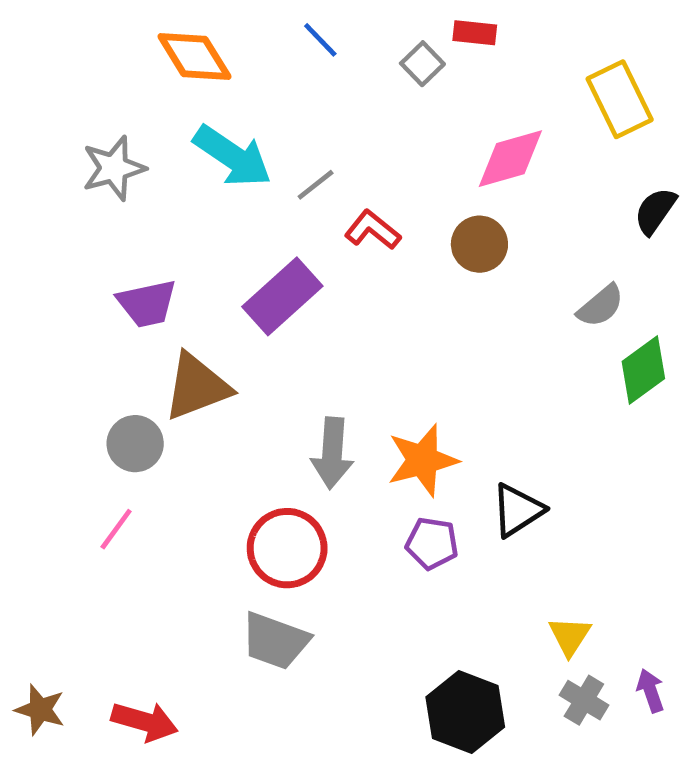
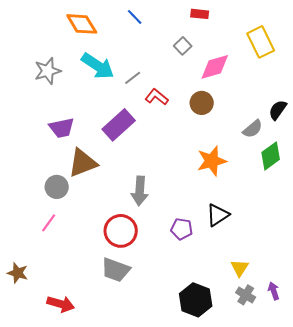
gray square: (422, 64) -> (183, 46), moved
black semicircle: (655, 211) -> (278, 110), moved
orange star: (422, 460) -> (212, 161), moved
brown star: (40, 710) -> (18, 273), moved

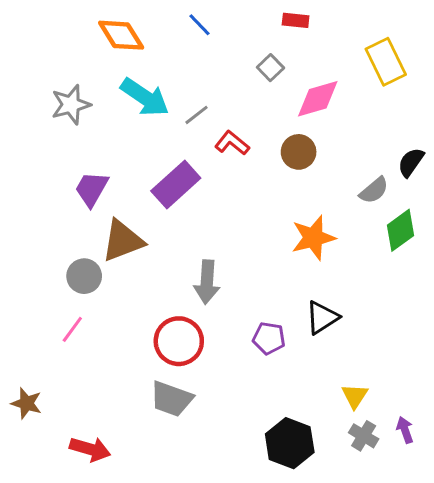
purple trapezoid: (62, 128) -> (92, 189), turned 132

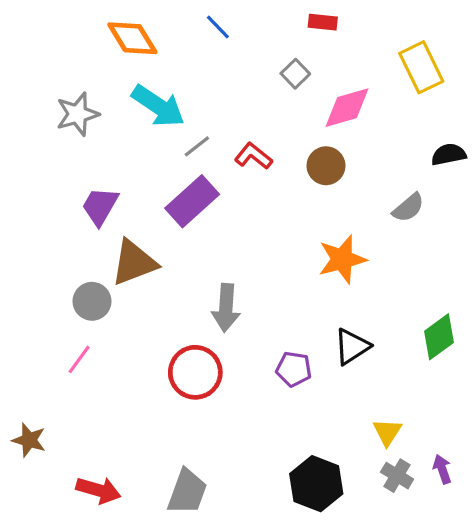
gray line: (197, 115) -> (197, 146), moved
black semicircle: (411, 162) -> (449, 154), moved, turned 44
green diamond: (401, 230) -> (439, 337), moved
gray trapezoid: (171, 399) -> (187, 492), moved, turned -90

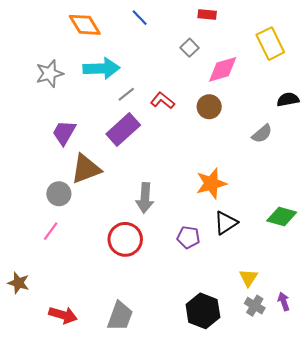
cyan arrow: (158, 106) -> (101, 68), turned -36
orange star: (342, 259) -> (211, 183), moved
green diamond: (439, 337) -> (282, 217), turned 52

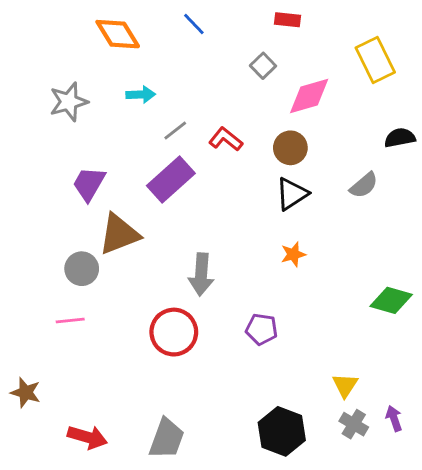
cyan arrow: (101, 68) -> (141, 95), size x0.6
orange star: (211, 183) -> (293, 254), size x0.6
black triangle: (226, 223) -> (292, 194), moved
pink line: (51, 231) -> (70, 321), turned 48

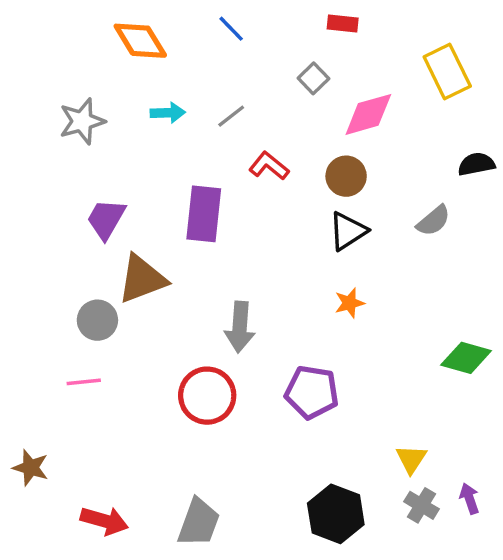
gray line: (175, 131) -> (231, 116), moved
purple rectangle: (171, 179) -> (204, 214), turned -42
purple pentagon: (262, 329) -> (312, 392), size x1.4

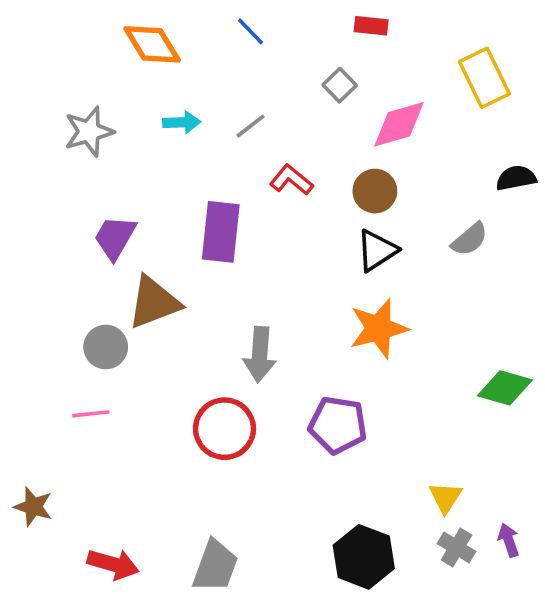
orange star: (349, 303) -> (379, 328), size x1.8

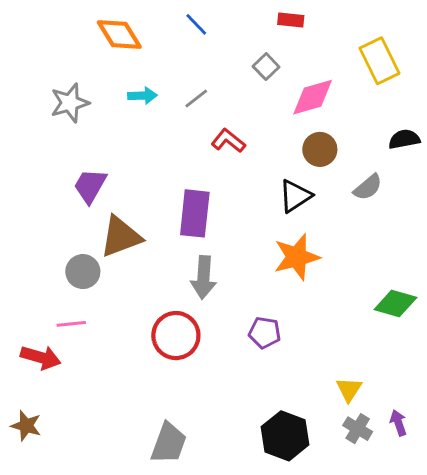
brown circle: (375, 191) -> (320, 149), moved
purple rectangle: (221, 232) -> (195, 213), moved
purple pentagon: (338, 425) -> (265, 333), size x0.7
brown star: (33, 507) -> (26, 426), moved
red arrow: (113, 564) -> (41, 357), moved

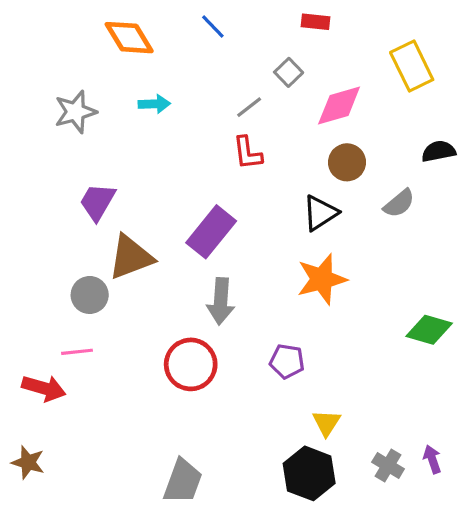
gray line: (196, 99) -> (249, 107), moved
red L-shape: (228, 141) -> (248, 153), turned -136
purple rectangle: (195, 213) -> (211, 232), turned 33
yellow triangle: (349, 389) -> (326, 423), moved

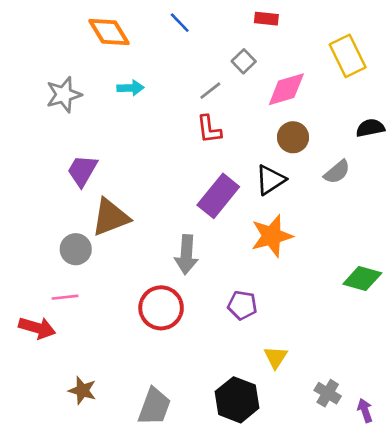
purple rectangle: (211, 232) -> (218, 196), moved
purple arrow: (432, 459) -> (365, 410), moved
brown star: (28, 462) -> (82, 391), moved
black hexagon: (309, 473) -> (237, 400), moved

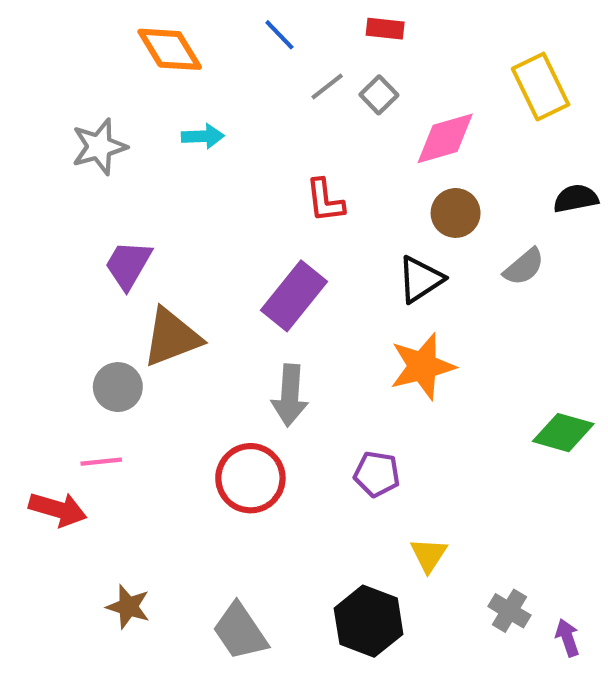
red rectangle: (266, 19) -> (385, 29), moved
gray line: (210, 91) -> (327, 87), moved
purple rectangle: (218, 196) -> (294, 296), moved
gray trapezoid: (154, 406) -> (240, 632), turned 126

